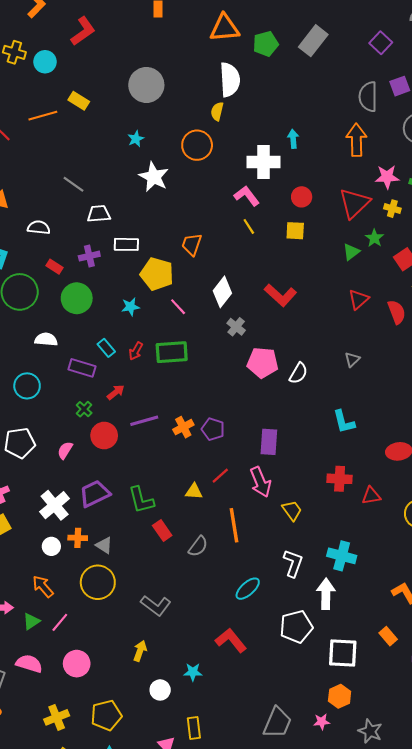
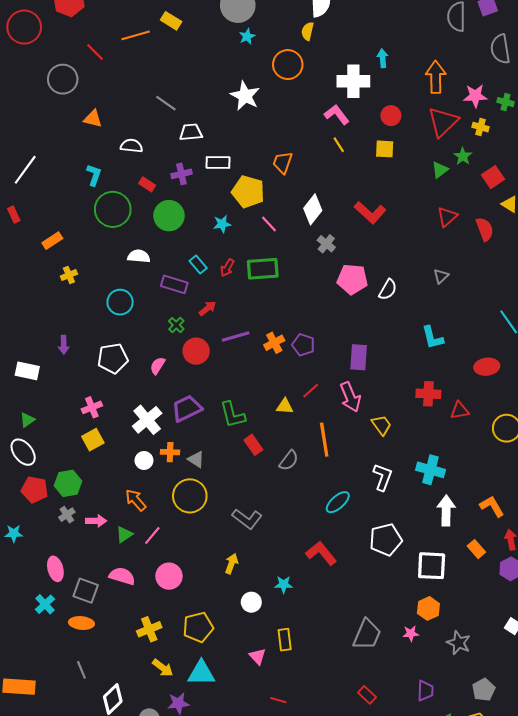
cyan star: (136, 139) -> (247, 36), moved
orange arrow: (356, 140) -> (436, 77), moved
white arrow: (326, 594) -> (446, 510), moved

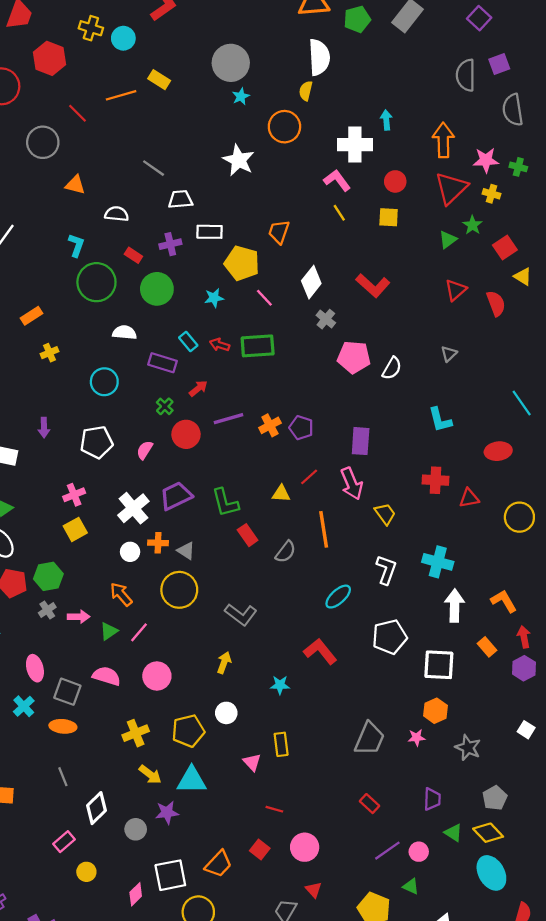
red arrow: (227, 268) -> (220, 345), turned 78
white circle: (251, 602) -> (226, 713), moved

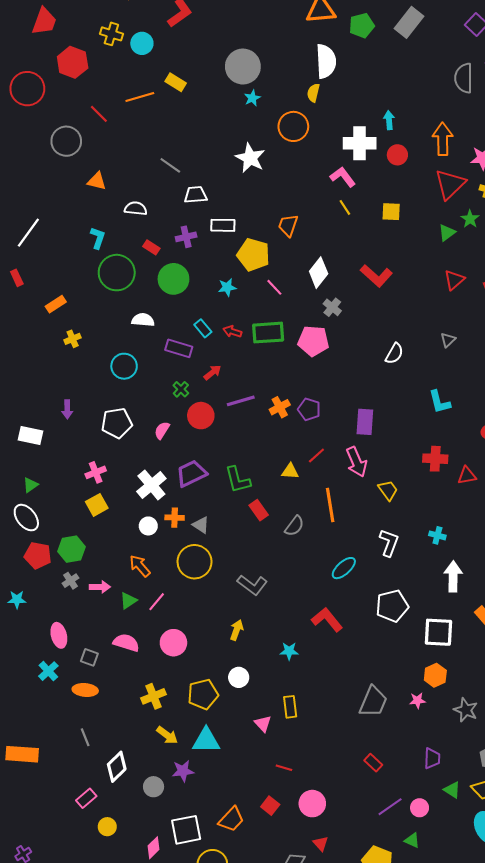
red circle: (395, 181) -> (397, 155), moved
pink pentagon: (354, 357) -> (313, 341), moved
cyan cross: (438, 562) -> (437, 535), size x0.6
gray square: (67, 692) -> (89, 657), size x0.7

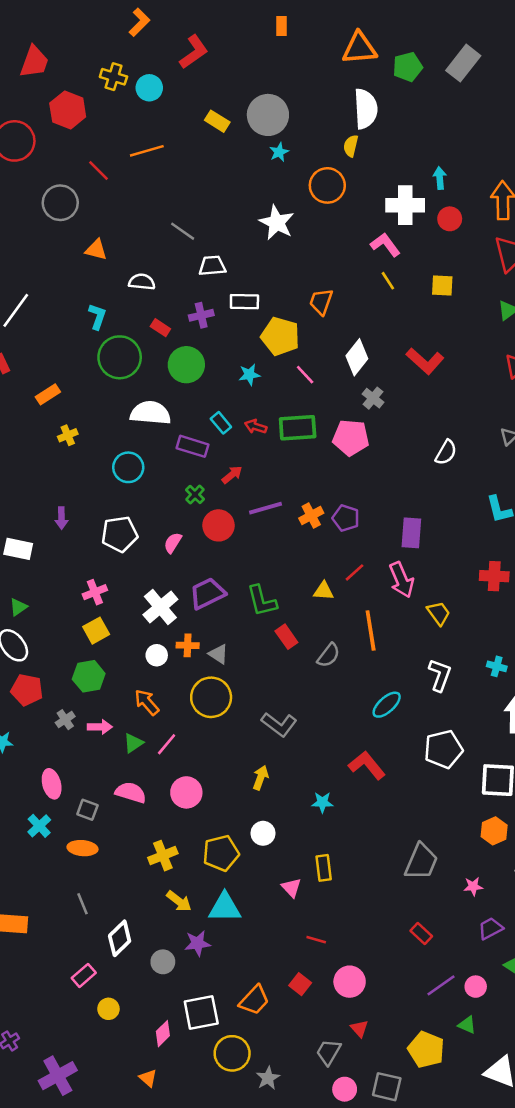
yellow rectangle: (176, 82) -> (217, 121), moved
white semicircle: (143, 320) -> (150, 413), size x1.5
green hexagon: (72, 549) -> (89, 676), moved
pink star: (417, 701) -> (473, 886), moved
purple trapezoid: (432, 758) -> (490, 928), turned -120

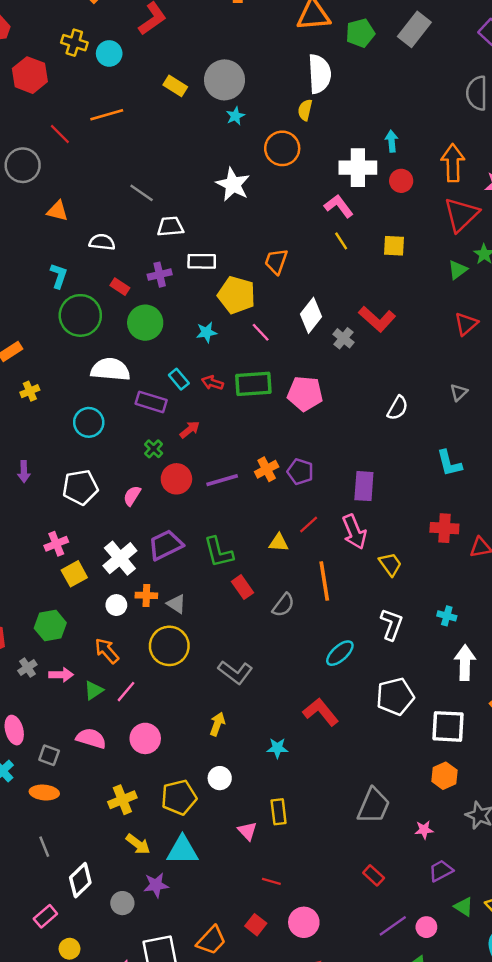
gray cross: (373, 398) -> (343, 338), moved
purple line: (265, 508) -> (222, 480), moved
yellow square: (96, 631) -> (74, 574), moved

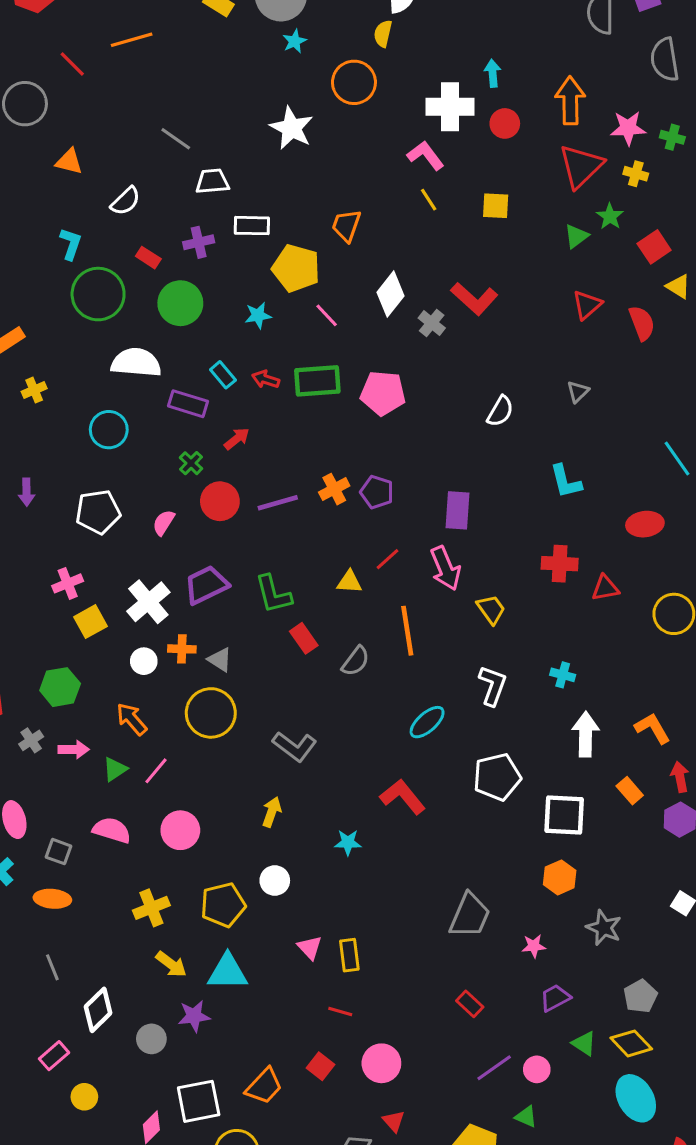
white semicircle: (102, 242) -> (126, 201), turned 130
yellow rectangle: (279, 812) -> (349, 955), moved

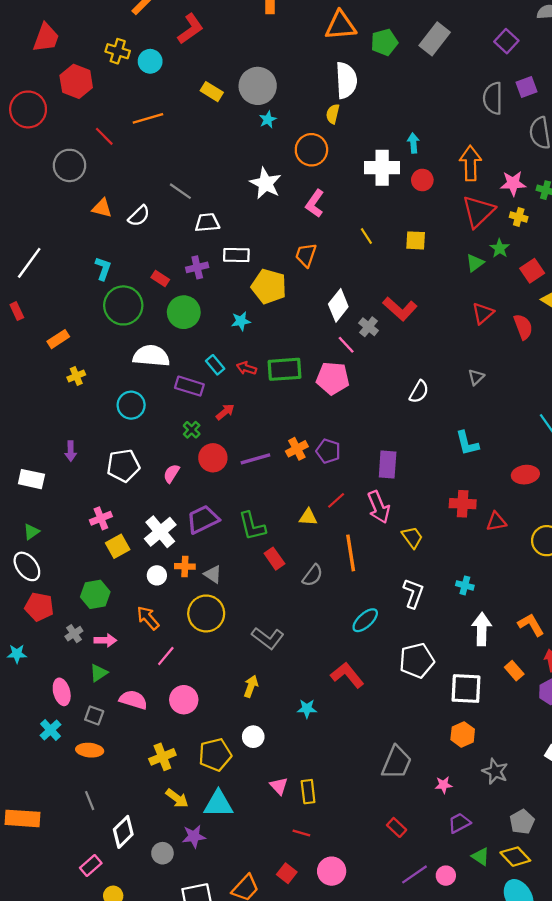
pink L-shape: (426, 155) -> (315, 204), moved, turned -108
white semicircle: (126, 201) -> (139, 216), moved
pink line: (327, 315) -> (346, 345), moved
green triangle: (115, 769) -> (99, 673), moved

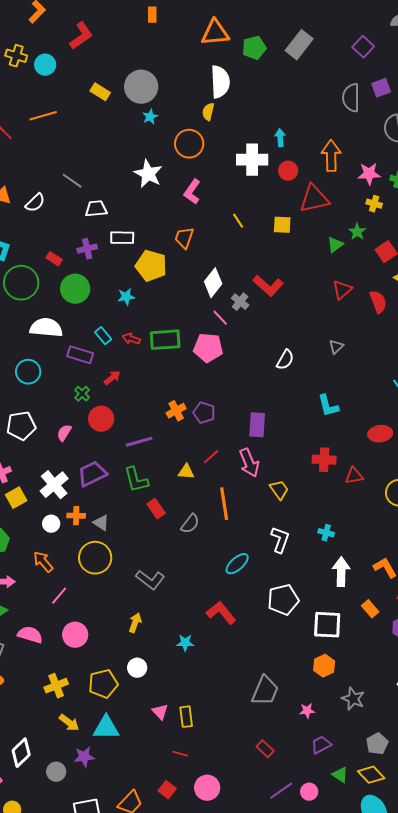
red triangle: (478, 211) -> (314, 199), moved, turned 32
purple line: (255, 459) -> (139, 442), moved

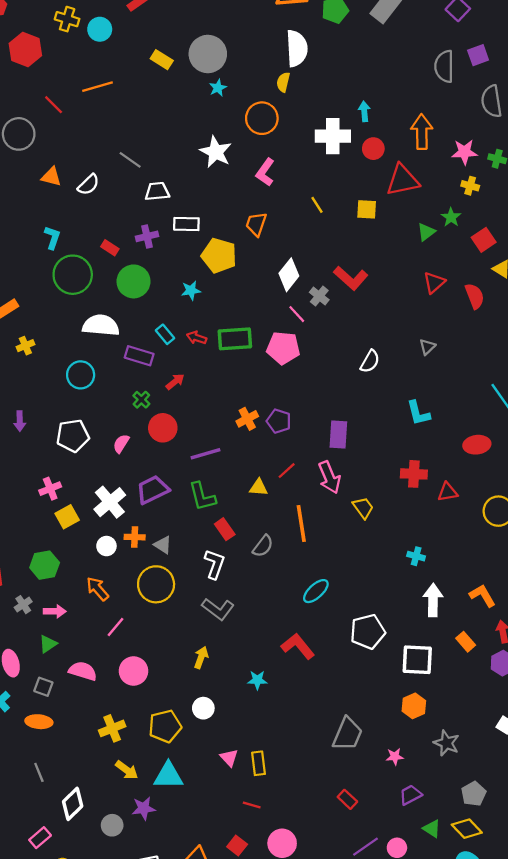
white L-shape: (280, 540) -> (215, 564), moved

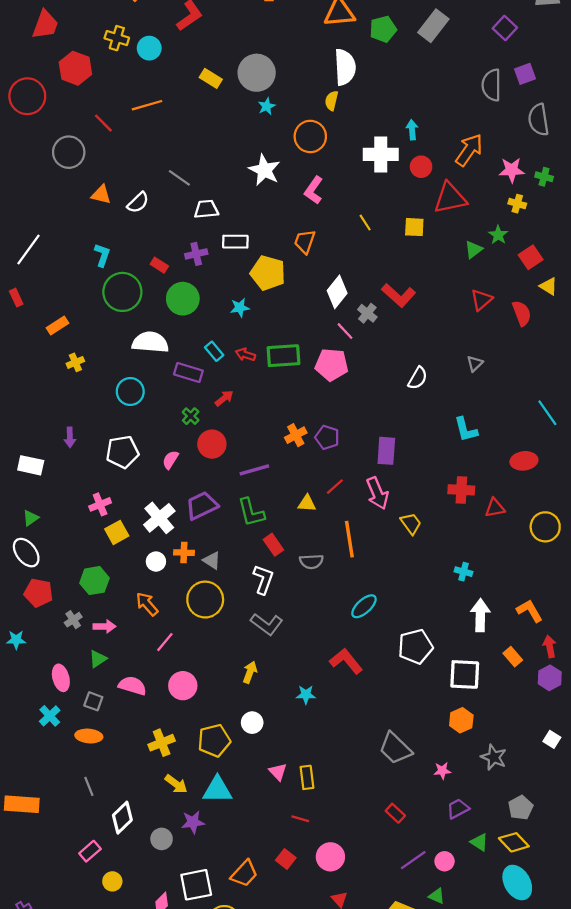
orange arrow: (422, 132) -> (469, 150), turned 36
gray semicircle: (263, 546) -> (311, 562), turned 50
gray trapezoid: (347, 734) -> (395, 748), turned 111

